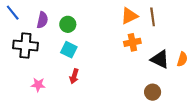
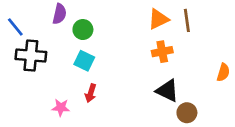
blue line: (13, 13) -> (15, 27), moved
purple semicircle: (42, 20) -> (59, 14), moved
black triangle: (160, 59) -> (167, 91), moved
pink star: (38, 85) -> (61, 108), moved

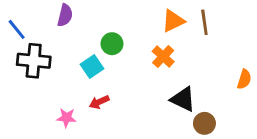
green circle: (83, 30) -> (112, 44), moved
orange cross: (162, 52) -> (163, 56), moved, turned -36
cyan square: (84, 61) -> (92, 66), turned 30
red arrow: (91, 93) -> (99, 102), turned 48

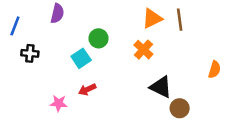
blue line: (17, 29) -> (15, 26), turned 60
black cross: (34, 61) -> (30, 53), size x0.6

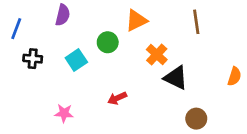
orange triangle: (152, 18) -> (136, 20), moved
cyan square: (81, 58) -> (76, 60), moved
black triangle: (161, 87) -> (176, 78), moved
red arrow: (87, 90) -> (117, 98), moved

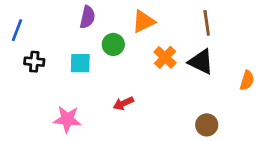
purple semicircle: (63, 15) -> (87, 17), moved
cyan square: (76, 60) -> (80, 63), turned 35
black triangle: (176, 78) -> (201, 62), moved
pink star: (64, 113) -> (67, 119), size x1.4

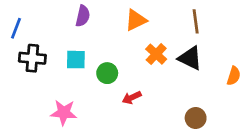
green circle: (113, 44) -> (107, 73), moved
black cross: (34, 62) -> (32, 58), size x1.4
red arrow: (123, 103) -> (132, 98), moved

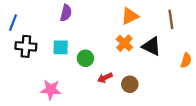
orange triangle: (136, 20) -> (130, 16), moved
brown line: (196, 21) -> (171, 19), moved
brown circle: (196, 118) -> (130, 84), moved

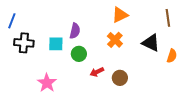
purple semicircle: (66, 13) -> (75, 31), moved
brown line: (171, 19) -> (168, 18), moved
black triangle: (151, 46) -> (151, 43), moved
pink star: (51, 90) -> (47, 83), turned 30

